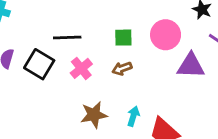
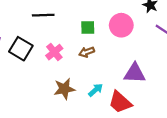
black line: (67, 38) -> (43, 15), moved
purple triangle: (191, 66) -> (135, 73), moved
cyan arrow: (133, 116) -> (96, 90), turned 32

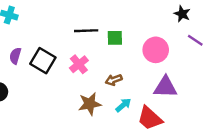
black line: (43, 15) -> (86, 31), moved
pink circle: (121, 25) -> (156, 50), moved
brown arrow: (87, 52) -> (114, 80), moved

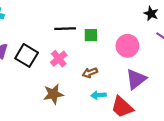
purple triangle: (165, 87) -> (136, 79), turned -40
brown star: (90, 104) -> (53, 94), moved
cyan arrow: (123, 105) -> (98, 95), turned -144

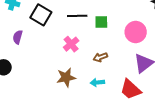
black square: (27, 55) -> (41, 15), moved
cyan arrow: (98, 95) -> (97, 82), moved

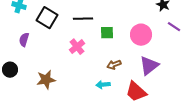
green square: (101, 22) -> (107, 33), moved
brown arrow: (100, 57) -> (114, 65), moved
brown star: (66, 77) -> (46, 80), moved

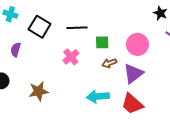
brown arrow: (114, 65) -> (109, 63), moved
purple triangle: (149, 66) -> (133, 74), moved
cyan arrow: (103, 85) -> (98, 96), size x1.5

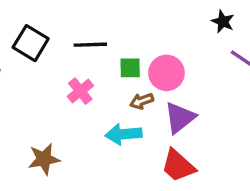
pink circle: (137, 44) -> (166, 73), moved
brown star: (39, 91) -> (44, 159), moved
cyan arrow: (98, 96) -> (123, 134), moved

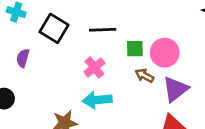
brown arrow: (142, 101) -> (144, 76), turned 48
cyan arrow: (123, 134) -> (97, 100), moved

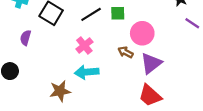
black line: (103, 30) -> (91, 14), turned -30
green square: (135, 49) -> (118, 13), moved

